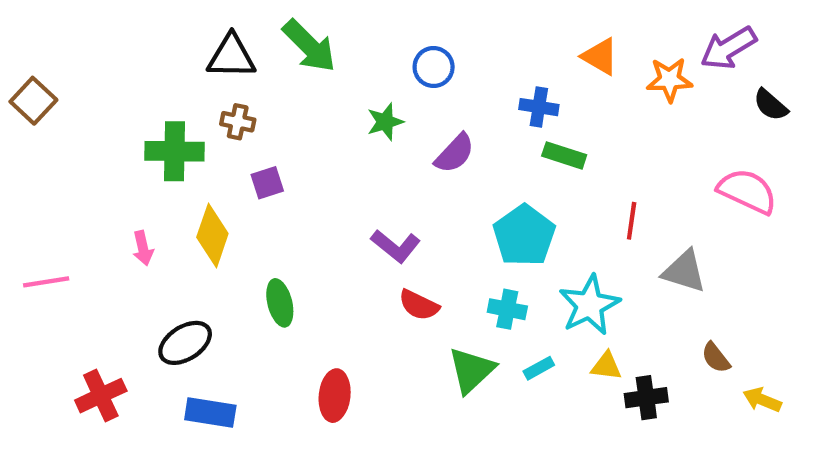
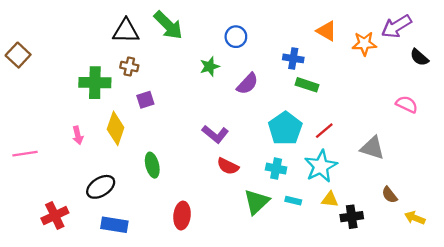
pink semicircle: (747, 191) -> (407, 104), size x0.7
red line: (632, 221) -> (324, 131), moved, turned 42
cyan rectangle: (539, 368) -> (293, 201), turned 42

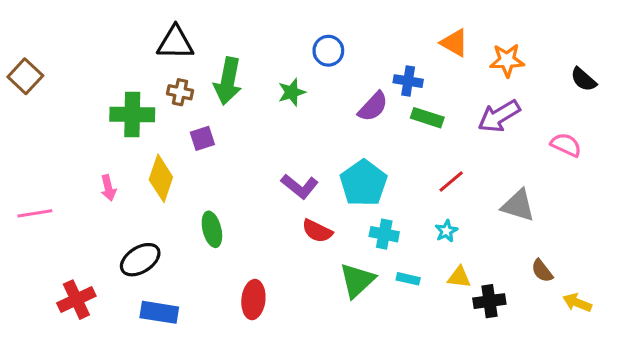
green arrow: (168, 25) -> (228, 81), moved, turned 56
purple arrow: (396, 26) -> (499, 116), moved
purple semicircle: (247, 84) -> (373, 107), moved
cyan pentagon: (285, 128) -> (363, 183), moved
cyan star: (321, 166) -> (446, 231), size x0.5

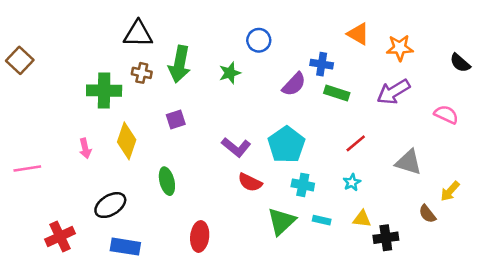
purple square: (202, 138) -> (176, 119), moved
yellow arrow: (577, 303) -> (450, 191), moved, turned -70

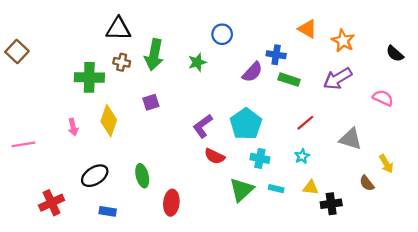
orange star: (400, 48) -> (343, 41), turned 30
purple L-shape: (236, 147) -> (203, 126), turned 105
green ellipse: (167, 181) -> (142, 176), moved
yellow arrow: (450, 191) -> (386, 164), turned -72
blue rectangle: (125, 247) -> (108, 211), size x0.7

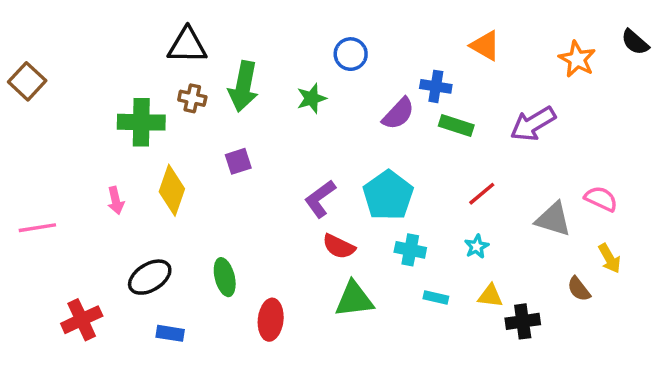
orange star: (343, 41) -> (577, 59), moved
black semicircle: (395, 54) -> (635, 42), moved
pink semicircle: (383, 98) -> (601, 199), moved
green triangle: (242, 190) -> (354, 299), moved, turned 36

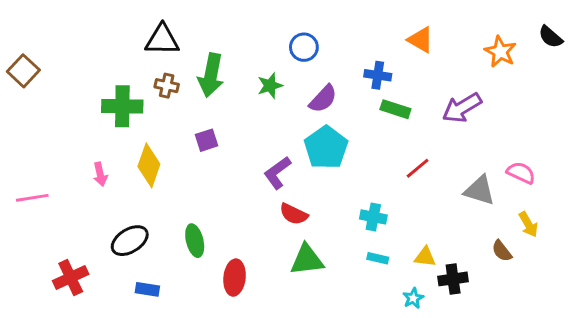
purple semicircle: (398, 114) -> (323, 99), moved
cyan pentagon: (388, 195) -> (326, 148), moved
cyan star: (477, 246) -> (413, 298), moved
cyan cross: (410, 250) -> (373, 217), moved

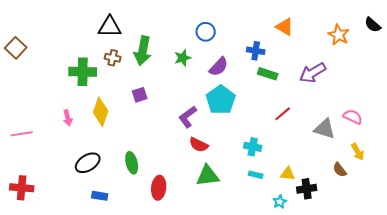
red cross: (71, 278) -> (22, 188), moved, turned 30

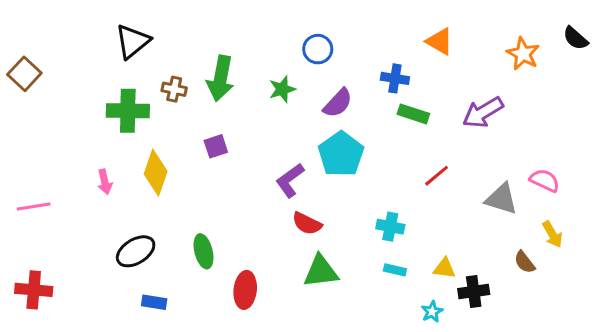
black triangle: (110, 27) -> (132, 41), moved, turned -40

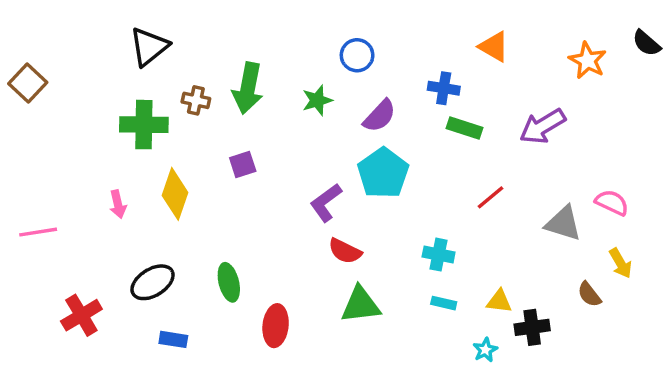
red cross: (34, 290) -> (81, 315), moved, turned -36

